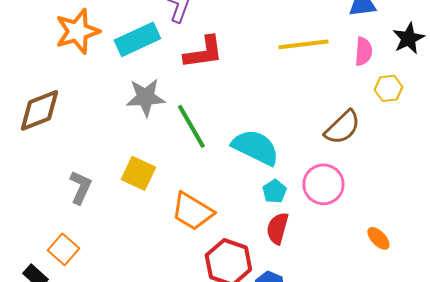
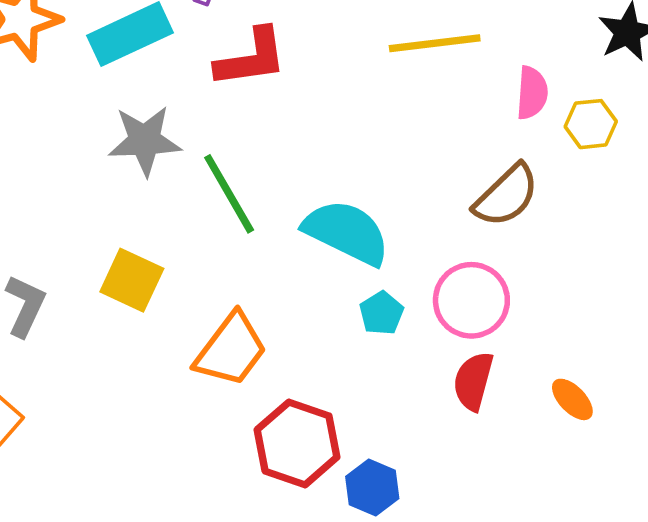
pink semicircle: (363, 51) -> (532, 93), moved
orange trapezoid: (192, 211) -> (231, 350), turned -84
red semicircle: (277, 228) -> (473, 381), moved

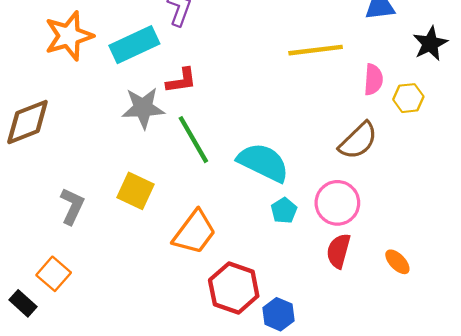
red L-shape: (251, 58) -> (181, 81), moved, size x0.7

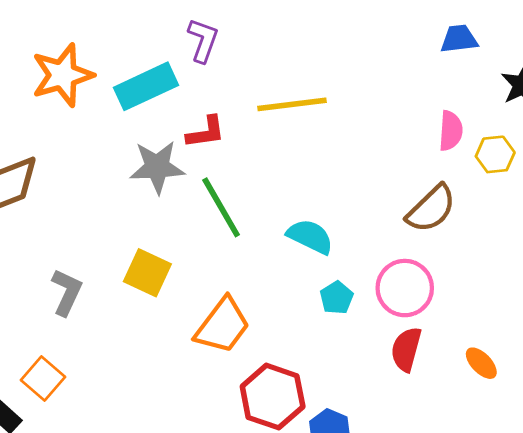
yellow line: (316, 50) -> (292, 104), moved
cyan semicircle: (263, 162) -> (310, 237), size x0.7

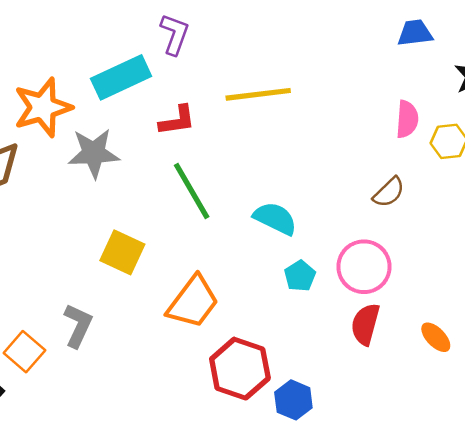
orange star: (62, 75) -> (43, 107), moved
gray star: (157, 167) -> (94, 153), moved
brown semicircle: (431, 209) -> (389, 192), size x0.7
gray L-shape: (67, 292) -> (78, 326), moved

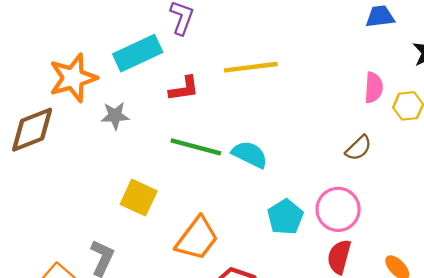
gray star: (94, 153) -> (115, 116), size x0.7
green line: (192, 191) -> (196, 147), turned -45
cyan semicircle: (275, 218) -> (250, 154), moved
cyan pentagon: (300, 276) -> (285, 217), size x1.4

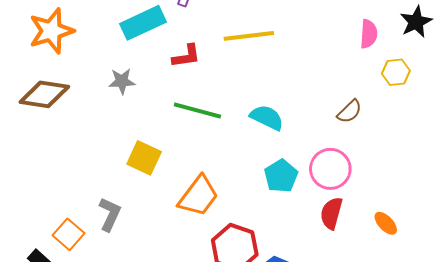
orange star: (73, 78) -> (51, 31), moved
pink semicircle: (374, 88) -> (369, 34), moved
brown diamond: (32, 130) -> (44, 94), turned 30
cyan semicircle: (250, 154) -> (267, 118), moved

